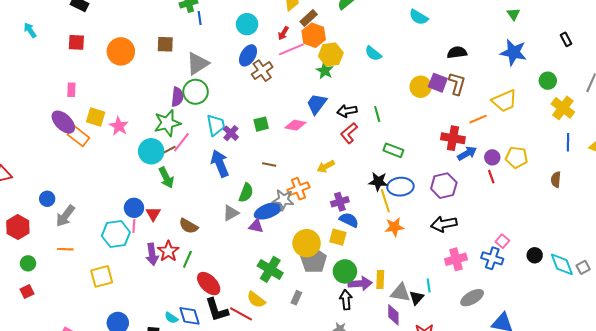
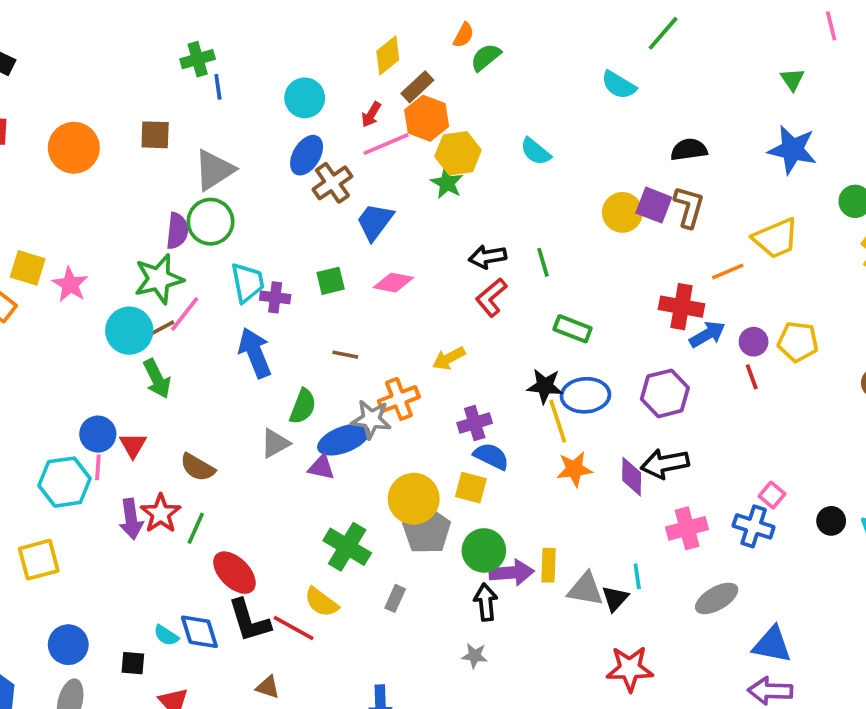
blue trapezoid: (317, 104) -> (375, 222), moved
purple cross: (231, 133) -> (275, 297), turned -35
purple diamond: (393, 315) -> (632, 477), moved

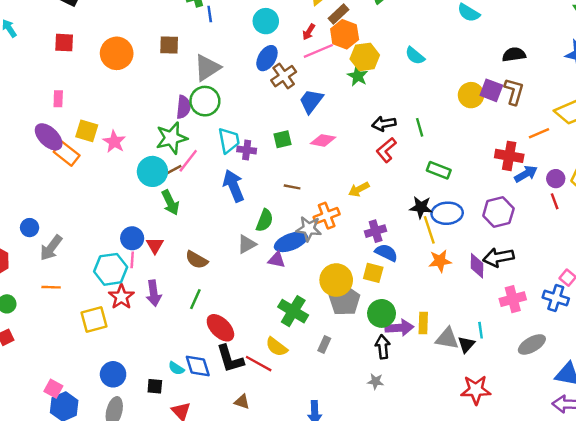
red star: (161, 513) -> (121, 297), moved

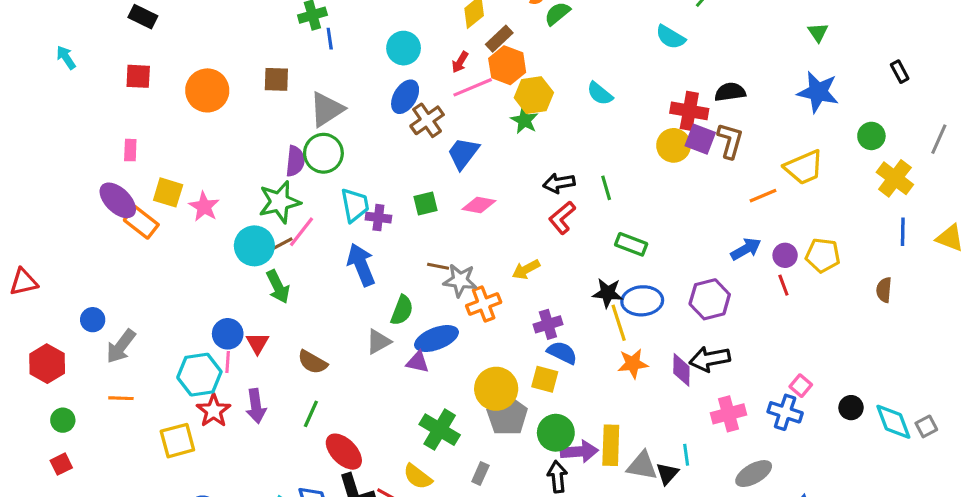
red cross: (509, 156) -> (689, 111), moved
gray star: (309, 229) -> (460, 280), moved
yellow rectangle: (423, 323) -> (611, 445), size x1.4

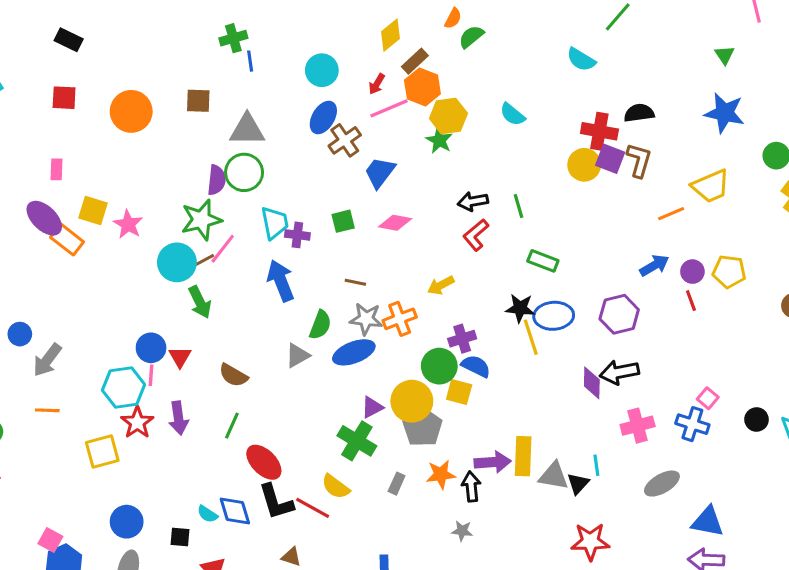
gray triangle: (327, 109) -> (247, 130), turned 33
gray star: (460, 280) -> (366, 319), moved
purple triangle: (418, 362) -> (372, 407), moved, turned -40
orange star: (633, 364) -> (441, 474), moved
green circle: (556, 433) -> (439, 366), moved

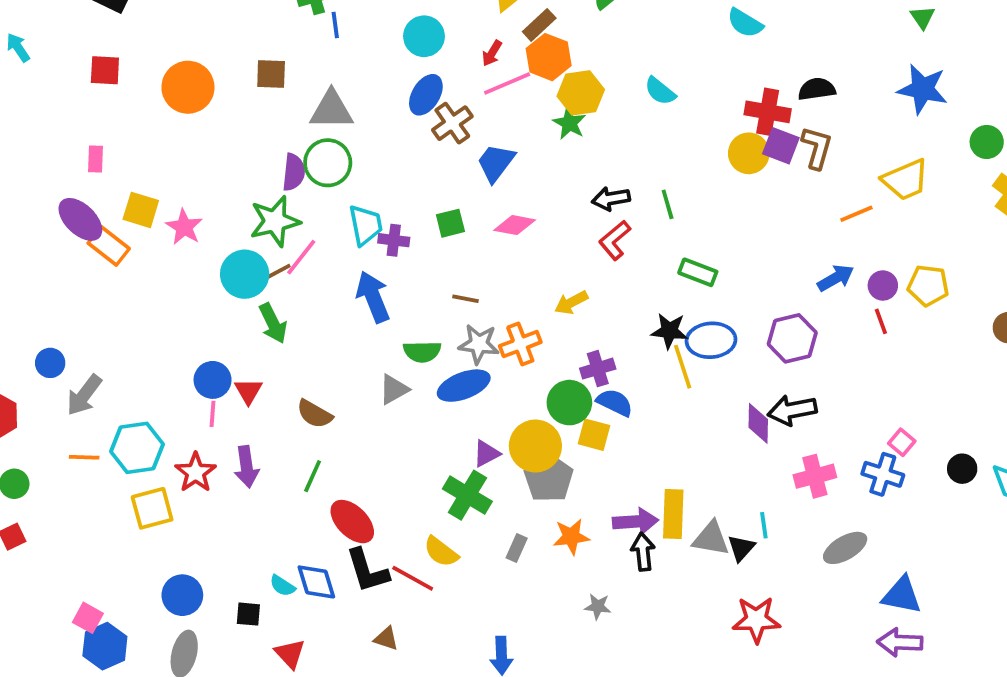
green semicircle: (320, 325) -> (422, 352), turned 68
cyan hexagon: (124, 387) -> (137, 448), moved
black arrow: (471, 487) -> (643, 552), moved

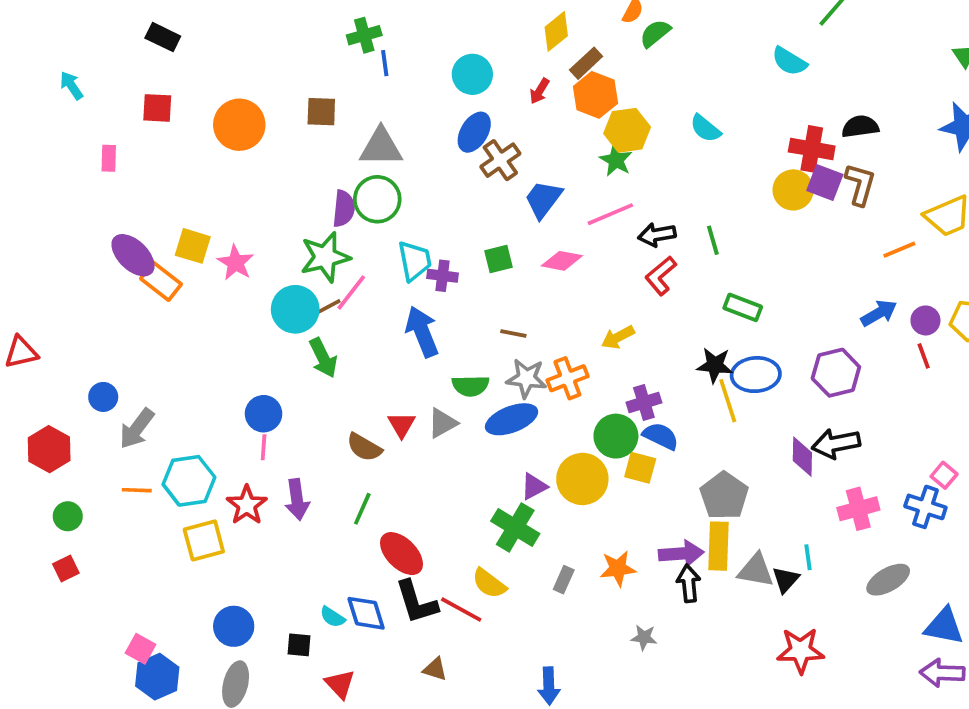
pink line: (507, 83) -> (610, 214), moved
pink rectangle: (95, 159) -> (109, 158), moved
red triangle: (248, 391) -> (402, 425), moved
gray pentagon: (549, 478) -> (724, 496), moved

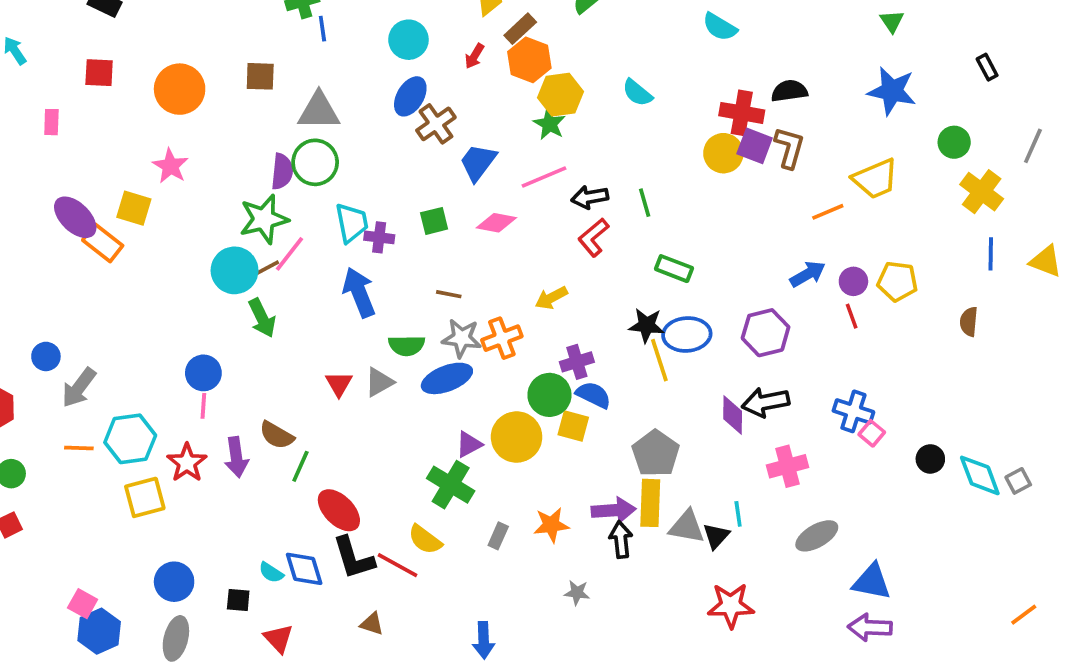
pink star: (236, 263) -> (170, 166), moved
brown semicircle: (364, 447) -> (277, 435), moved
blue cross: (925, 507) -> (853, 411), moved

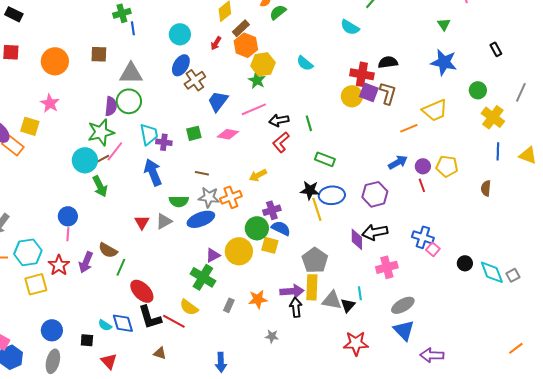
purple arrow: (236, 457) -> (86, 262), turned 30
blue triangle: (872, 582) -> (404, 330), moved, turned 35

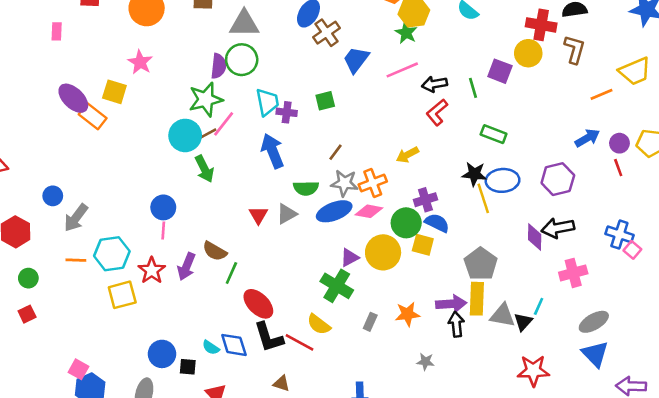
purple square: (369, 92) -> (500, 71), moved
pink diamond: (228, 134) -> (369, 211), moved
brown line: (202, 173) -> (335, 152), turned -64
cyan line: (360, 293) -> (539, 306), turned 32
blue circle: (52, 330) -> (162, 354), moved

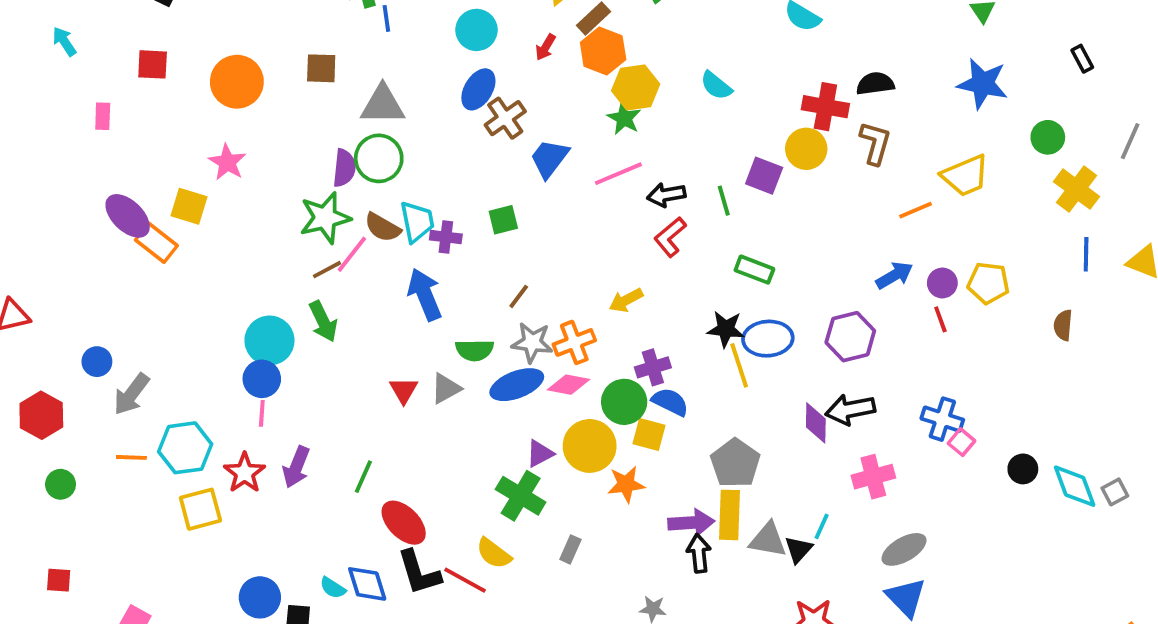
cyan circle: (185, 135) -> (269, 341), moved
brown semicircle: (215, 251) -> (383, 227), moved
red square: (27, 314) -> (59, 580), moved, turned 30
orange star: (407, 314) -> (626, 484), moved

